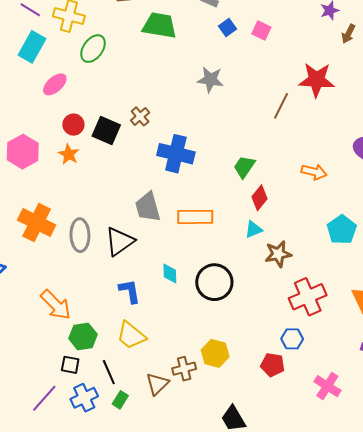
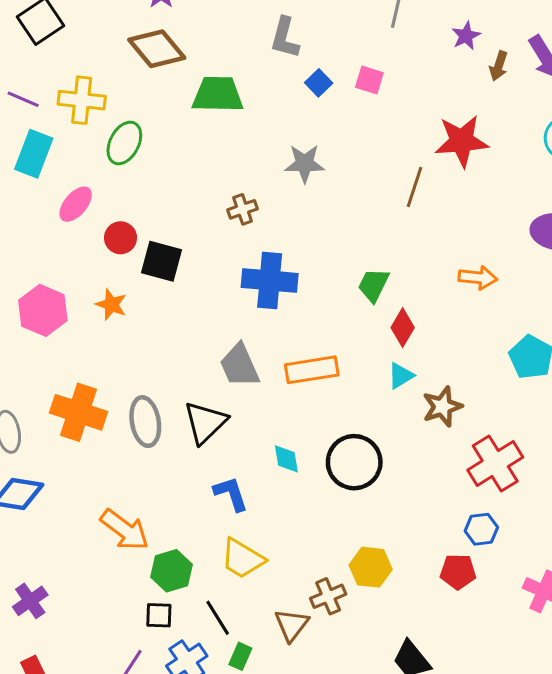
brown cross: (140, 116) -> (243, 209), moved, turned 30
red circle: (73, 125) -> (121, 238), moved

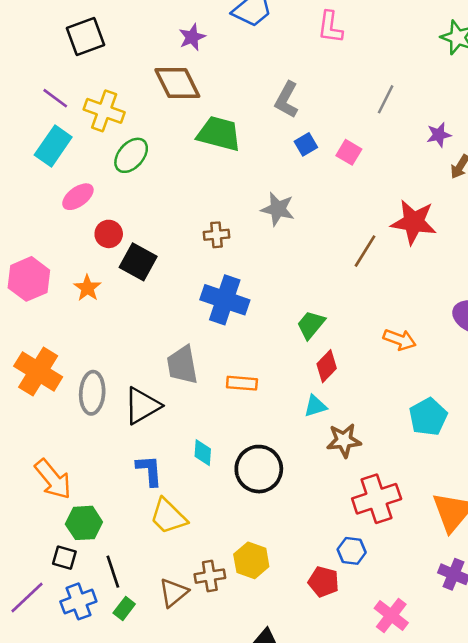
orange rectangle: (312, 370) -> (242, 383), size x0.7
yellow trapezoid: (242, 559) -> (168, 516), moved

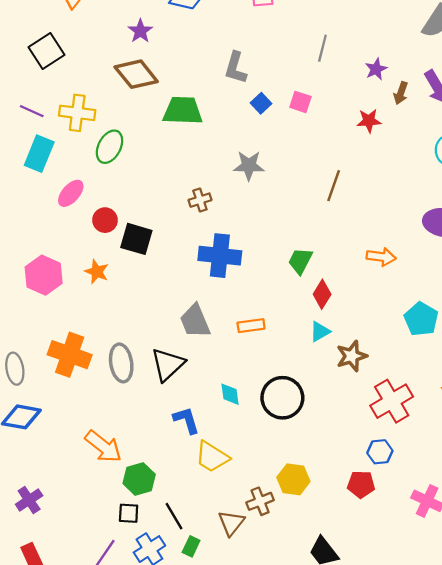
red star: (414, 222) -> (369, 121), moved, size x0.6

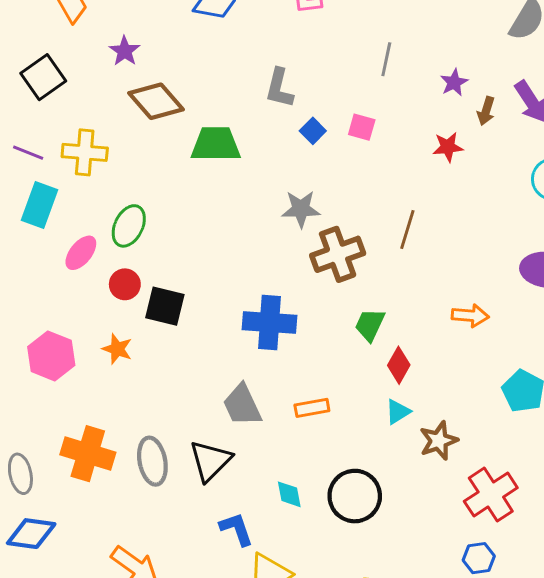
purple star: (140, 31) -> (125, 51), moved
green ellipse: (110, 147) -> (129, 226), moved
brown cross: (200, 200) -> (338, 254), moved, size x1.8

